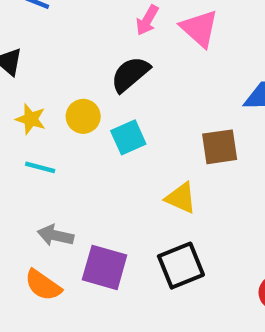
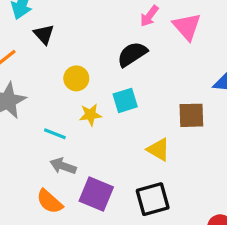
yellow circle: (83, 116) -> (76, 78), moved
yellow star: (31, 119) -> (90, 115), moved, turned -30
cyan line: (40, 167) -> (55, 134), moved

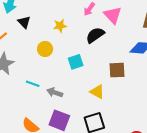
black semicircle: (132, 54) -> (95, 35), moved
yellow star: (90, 115) -> (60, 26), moved
gray arrow: (63, 166) -> (55, 93), moved

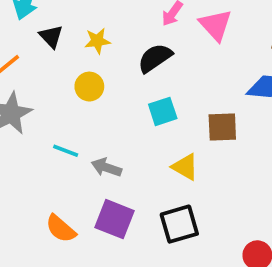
yellow star: (60, 26) -> (97, 41), moved
black semicircle: (95, 35) -> (155, 58), moved
cyan square: (76, 62) -> (163, 111), moved

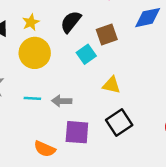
yellow circle: (89, 87) -> (35, 53), size x1.6
brown square: (222, 127) -> (107, 35), moved

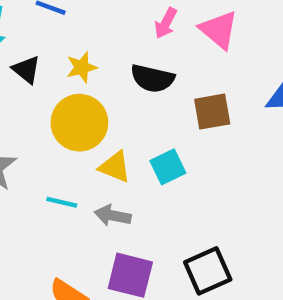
black semicircle: (71, 22) -> (152, 78), turned -125
cyan square: (86, 54) -> (168, 167), moved
yellow triangle: (112, 85) -> (115, 167), moved

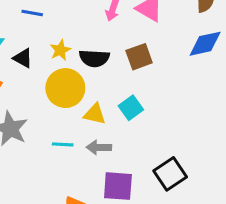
black semicircle: (152, 78) -> (94, 58), moved
brown square: (212, 112) -> (139, 57), moved

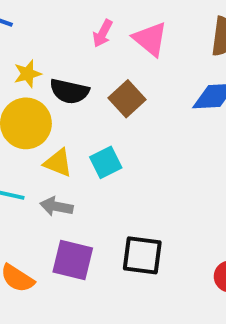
brown square: (139, 57) -> (127, 99), turned -32
black square: (170, 174) -> (142, 255), turned 32

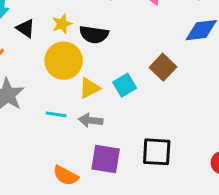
brown square: (127, 99) -> (163, 67), moved
yellow triangle: (58, 163) -> (89, 88), turned -45

